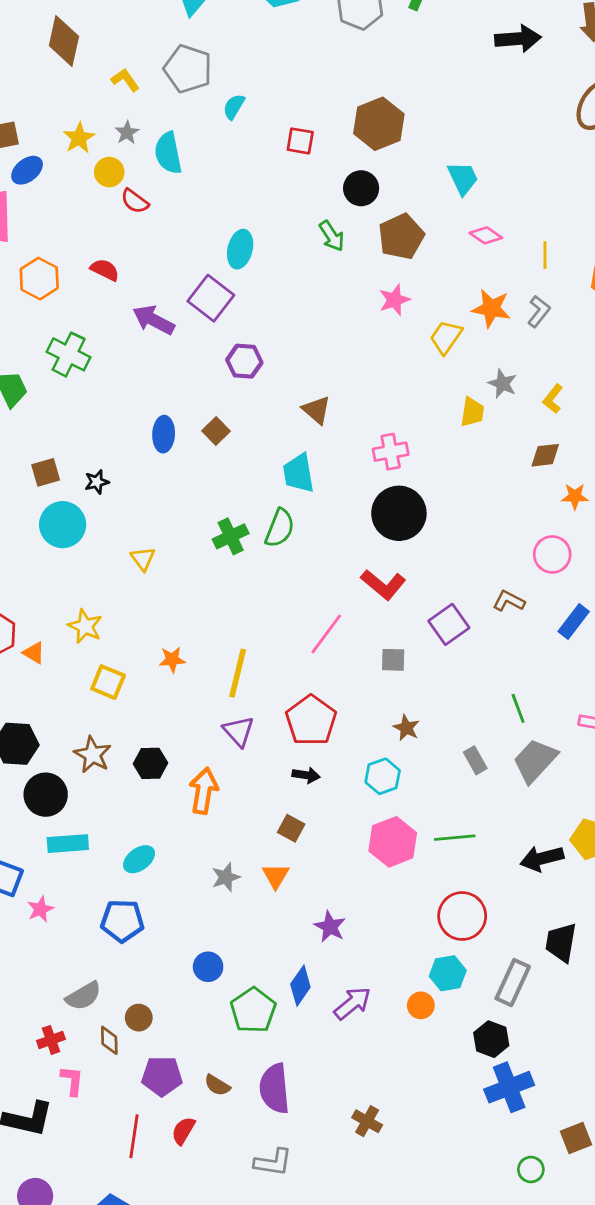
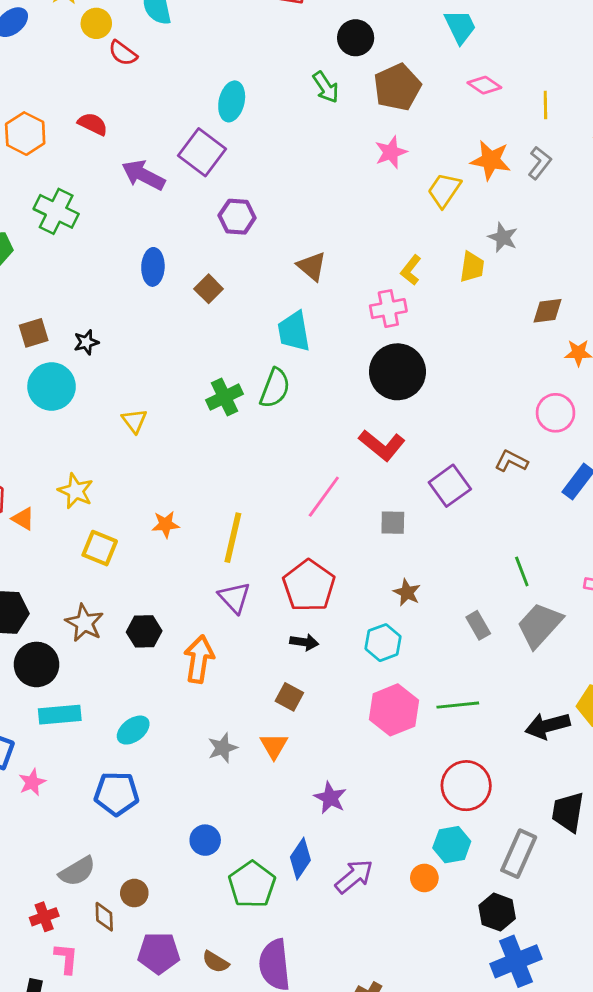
yellow L-shape: (553, 399) -> (411, 270), moved
blue ellipse: (164, 434) -> (153, 267), moved

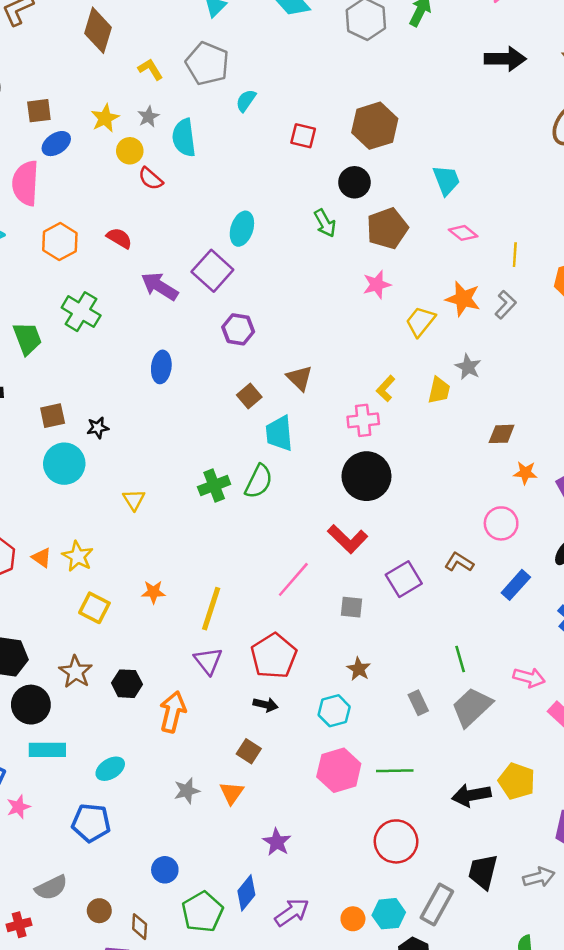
brown square: (209, 289) -> (249, 396), moved
orange triangle: (23, 519) -> (42, 558), moved
cyan hexagon: (452, 845) -> (389, 914), moved
brown diamond: (104, 917) -> (140, 927), moved

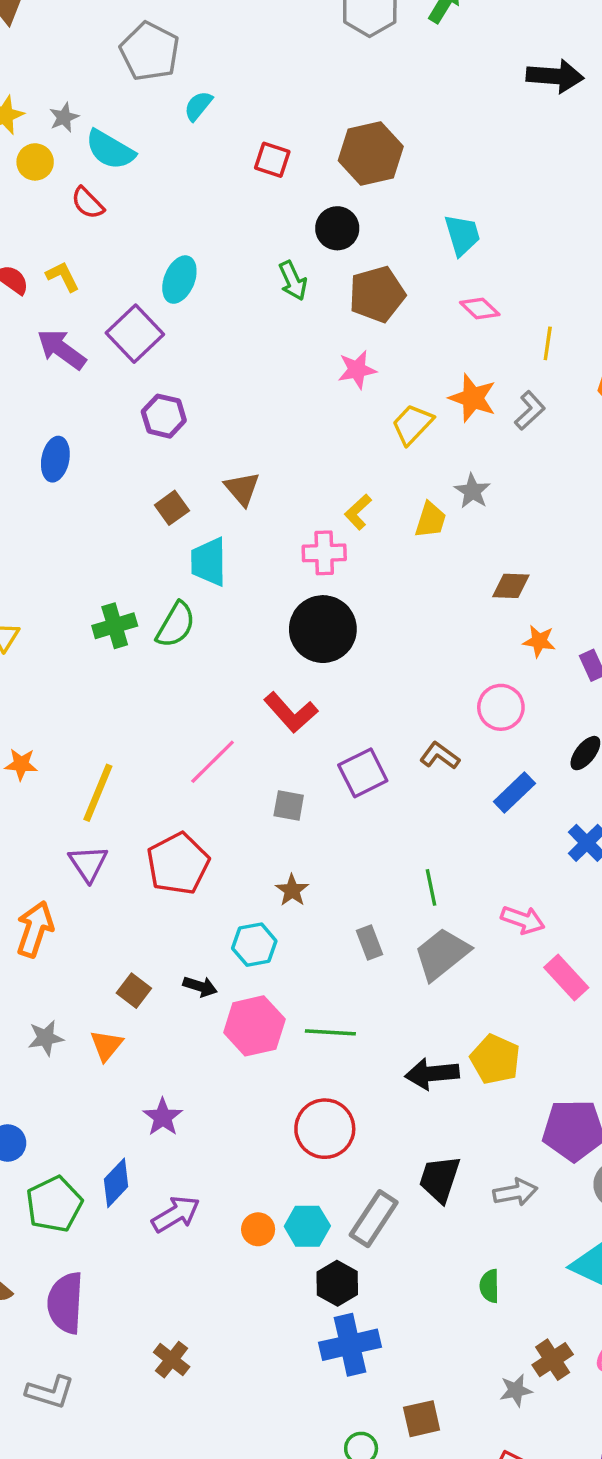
yellow L-shape: (150, 69) -> (63, 277), moved
cyan semicircle: (184, 138) -> (110, 150), turned -57
red semicircle: (151, 179) -> (88, 203), moved
black arrow: (266, 705) -> (200, 986), moved

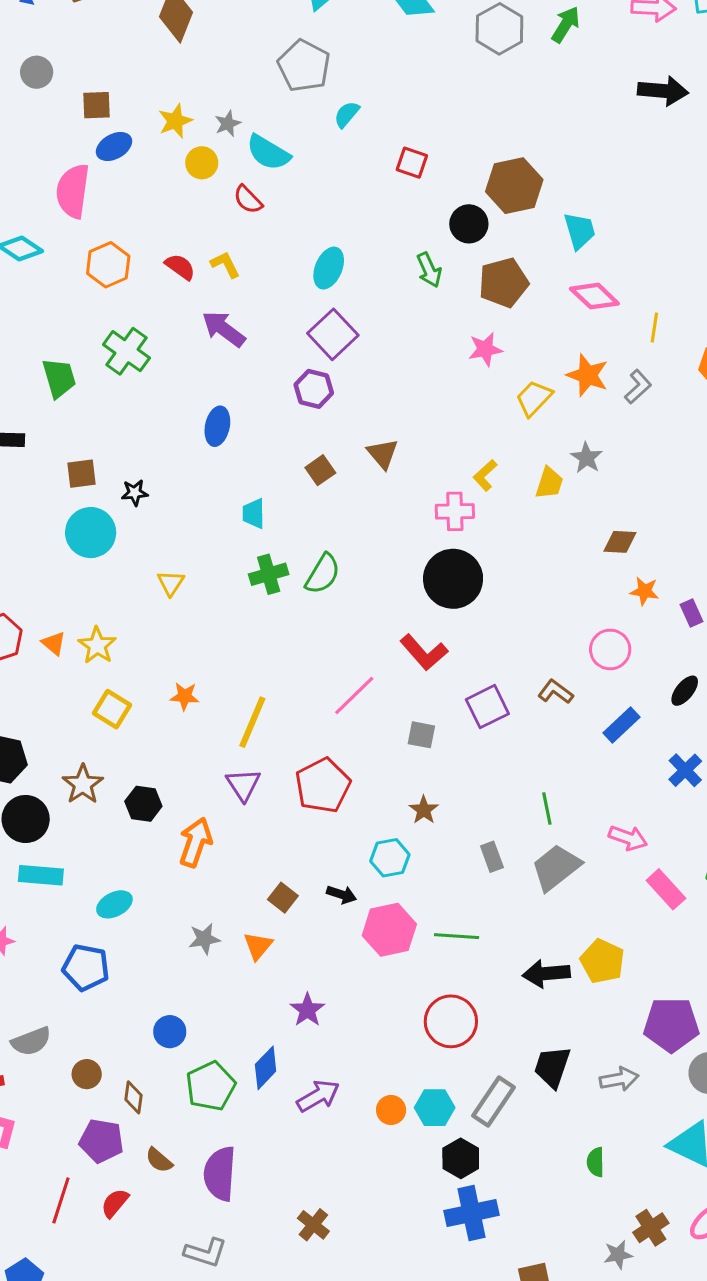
brown hexagon: (371, 153) -> (514, 186), moved
pink diamond: (480, 309) -> (594, 296), size x1.4
purple square: (135, 334) -> (333, 334), moved
cyan trapezoid: (209, 562) -> (254, 514), moved, size x0.7

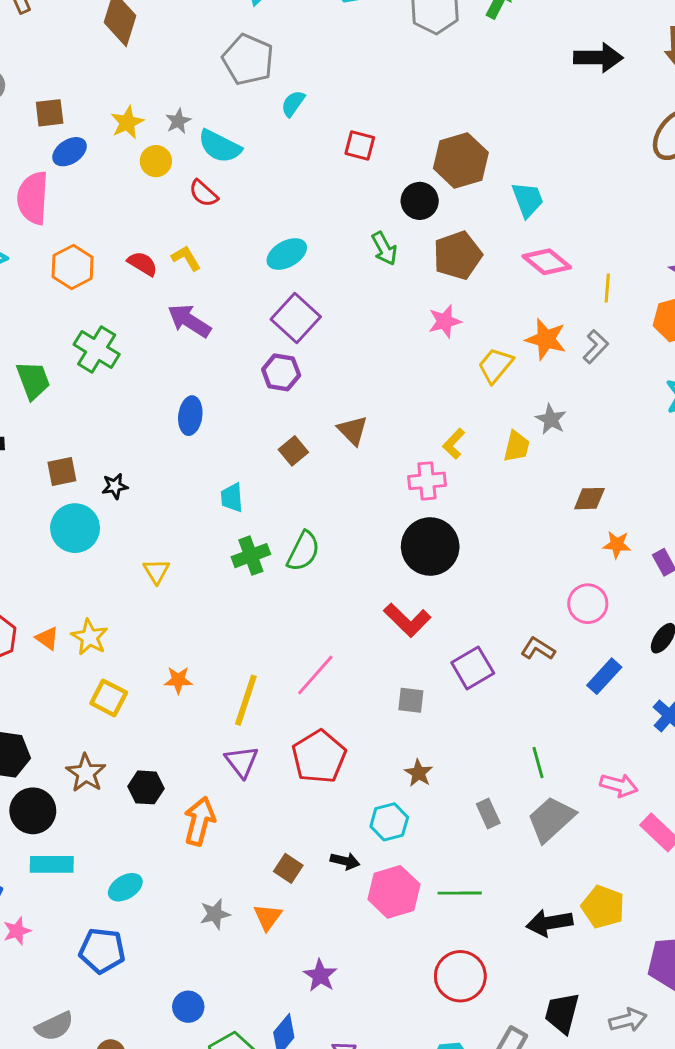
cyan ellipse: (329, 268) -> (287, 254), turned 42
pink line: (354, 696) -> (315, 675), moved

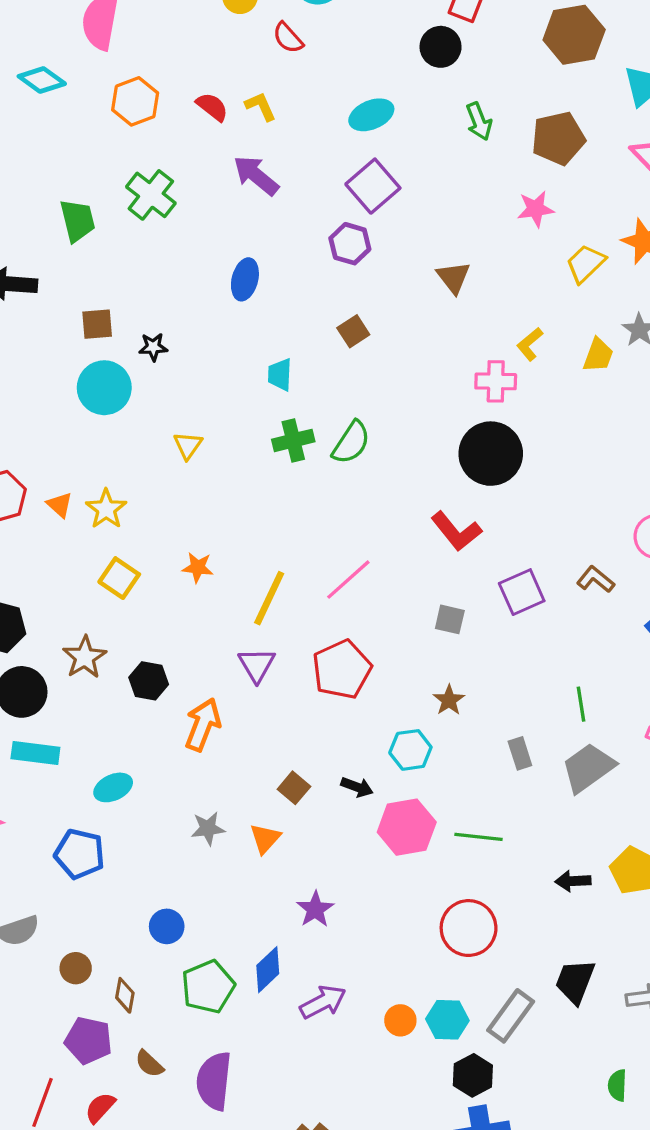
black circle: (420, 201) -> (441, 47), moved
brown triangle: (353, 430) -> (453, 277), moved
black arrow: (549, 923) -> (573, 881), size x0.7

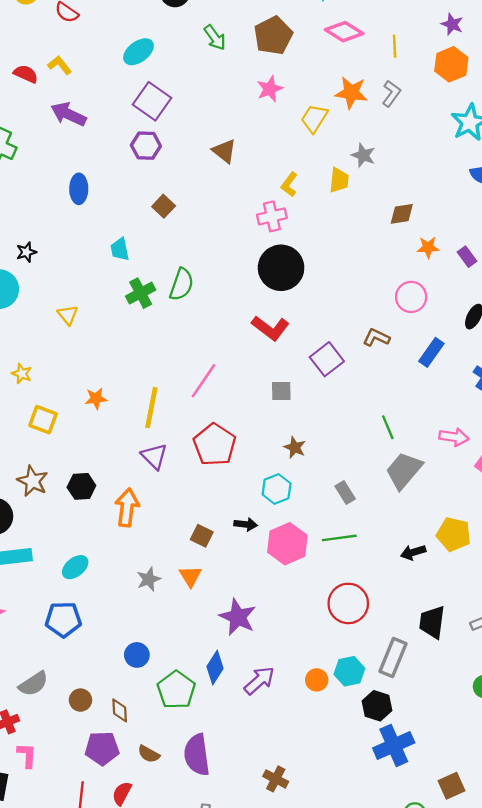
yellow star: (106, 509) -> (22, 374), size x0.7
gray rectangle: (520, 753) -> (345, 492), moved
purple star: (315, 909) -> (238, 617), size x1.4

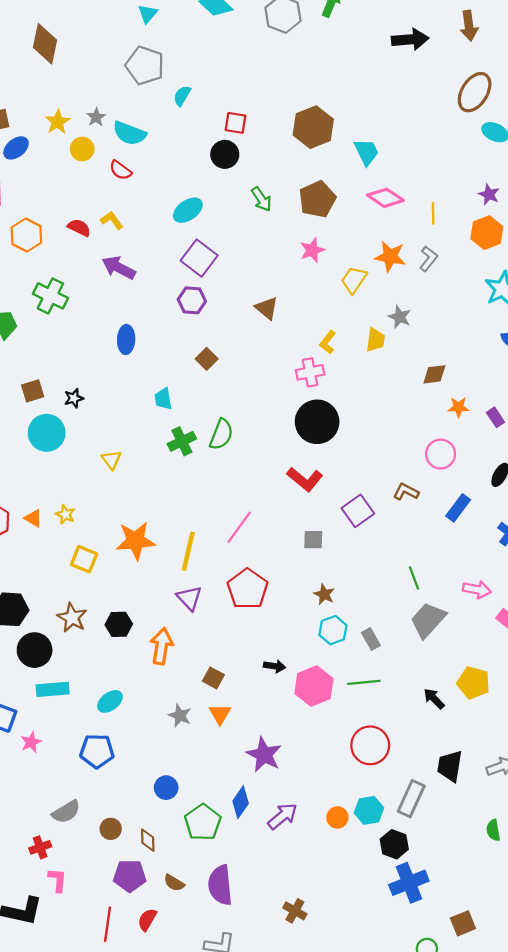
orange star: (96, 399) -> (136, 541), size x1.8
cyan hexagon: (277, 489) -> (333, 630), moved
brown square: (202, 536) -> (213, 678), moved
black arrow: (413, 552) -> (434, 699), turned 60
gray star: (149, 579) -> (180, 715), turned -30

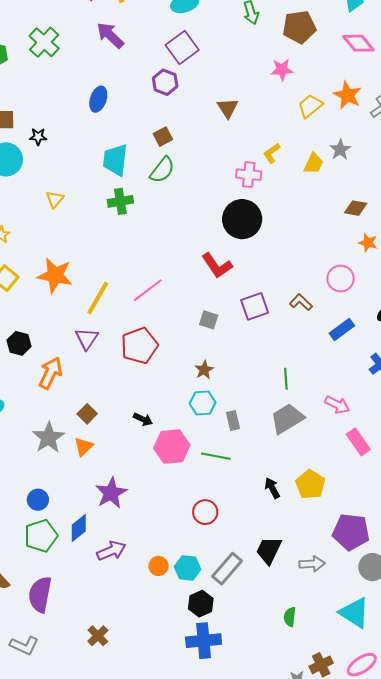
cyan trapezoid: (163, 399) -> (115, 160), size x1.6
green semicircle: (221, 434) -> (162, 170), moved
gray star: (180, 715) -> (49, 438), size x1.5
red circle: (370, 745) -> (205, 512), size x0.7
blue circle: (166, 788) -> (38, 500), moved

